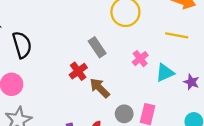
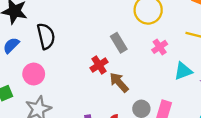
pink cross: (140, 59) -> (160, 47), moved

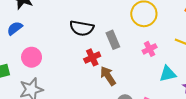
black semicircle: (46, 36) -> (82, 28), moved, turned 105

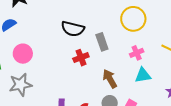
cyan triangle: (168, 74) -> (143, 75), moved
brown arrow: (108, 76) -> (110, 79), moved

